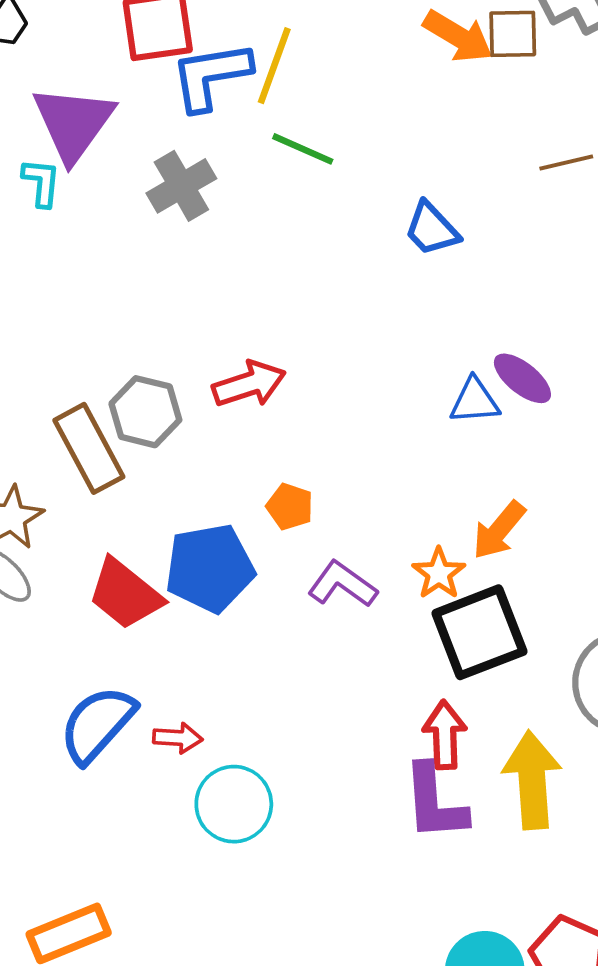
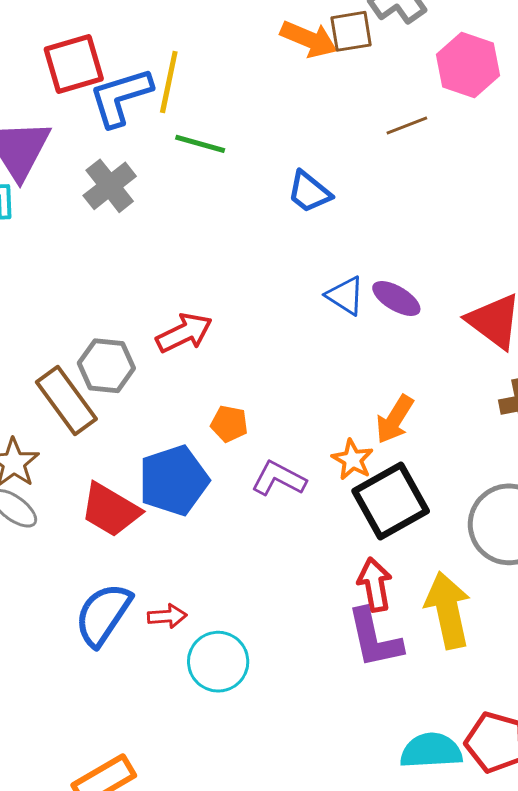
blue triangle: (475, 401) -> (345, 296), moved, turned 45

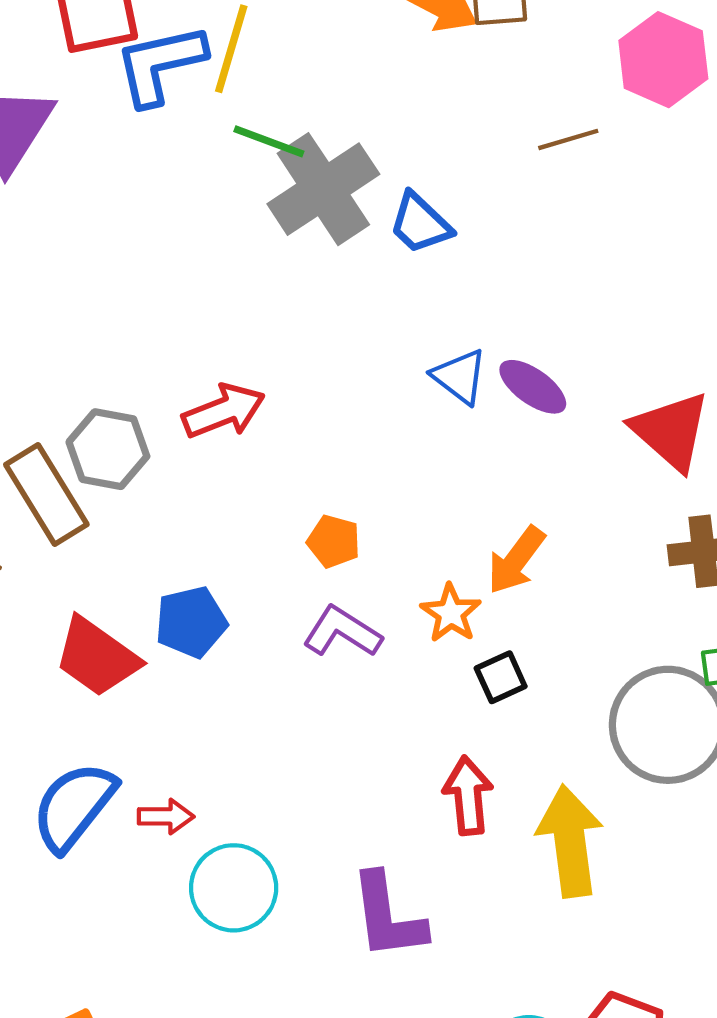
gray cross: (110, 186) -> (323, 189), moved, size x1.4
orange pentagon: (229, 424) -> (334, 541), moved
blue pentagon: (174, 480) -> (191, 622), size x0.7
black square: (391, 501) -> (501, 677), size x0.5
purple L-shape: (374, 638) -> (388, 916), moved

